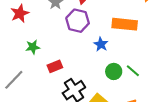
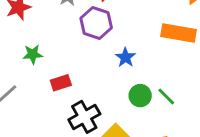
orange rectangle: (125, 24) -> (178, 33), moved

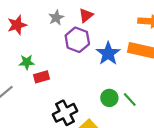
blue star: (125, 57) -> (108, 53), moved, size x1.5
red rectangle: (61, 83) -> (42, 77), moved

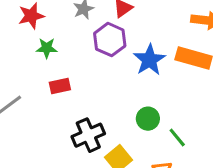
green star: (27, 62) -> (47, 48), moved
green line: (130, 99) -> (177, 138), moved

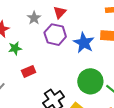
green circle: (148, 119) -> (90, 81), size x1.6

